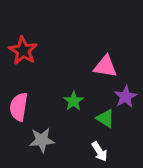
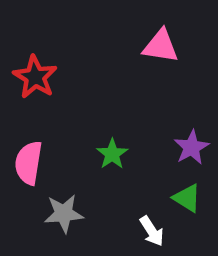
pink triangle: (105, 66) -> (161, 46), moved
green triangle: (105, 118) -> (187, 198), moved

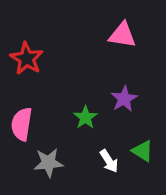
purple star: (191, 147) -> (124, 99), moved
white arrow: (152, 231) -> (109, 161), moved

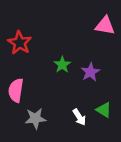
pink triangle: (122, 35) -> (105, 26), moved
green star: (85, 117) -> (62, 65), moved

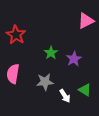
pink triangle: (105, 26) -> (86, 21), turned -36
gray star: (35, 118) -> (45, 82), moved

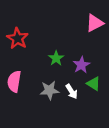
green triangle: (85, 90) -> (94, 84), moved
white arrow: (65, 96) -> (72, 91), moved

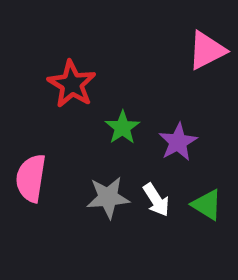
red star: (18, 38) -> (72, 84), moved
green triangle: (94, 84) -> (207, 205), moved

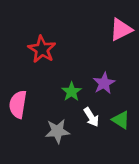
green star: (122, 128) -> (72, 92), moved
gray star: (108, 197) -> (57, 131), moved

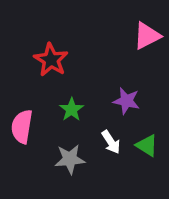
purple star: (104, 83) -> (126, 101), turned -30
green star: (72, 92) -> (72, 109), moved

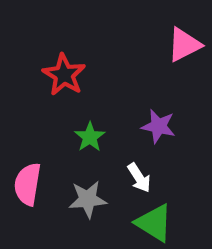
pink semicircle: (22, 127) -> (28, 184), moved
green triangle: (147, 145) -> (154, 223), moved, size x1.4

